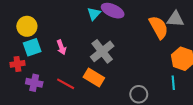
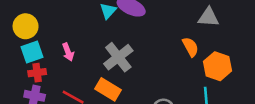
orange semicircle: (159, 27) -> (190, 47), moved, size x0.7
red cross: (17, 64) -> (37, 73), moved

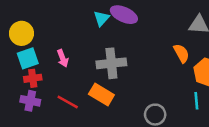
gray cross: (118, 57) -> (111, 63), turned 32

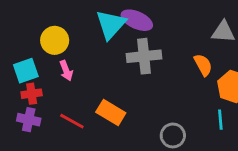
cyan triangle: (101, 18) -> (111, 24), size x1.6
yellow circle: (21, 33) -> (55, 40), moved
gray cross: (111, 63) -> (144, 56), moved

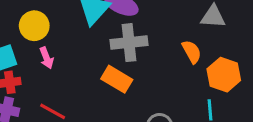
orange rectangle: (111, 112) -> (117, 79), moved

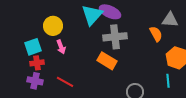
orange semicircle: (192, 52) -> (156, 34), moved

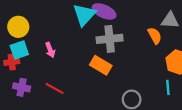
yellow circle: (53, 26) -> (18, 27), moved
red cross: (37, 63) -> (12, 62), moved

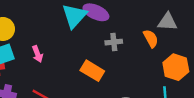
gray cross: (110, 39) -> (114, 42), moved, size x0.6

